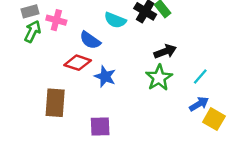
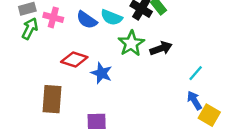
blue semicircle: (90, 40) -> (87, 20), moved
green star: (159, 78) -> (131, 43), moved
blue arrow: (199, 104) -> (194, 100), turned -90

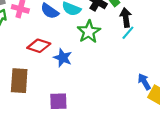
black arrow: (161, 48) -> (126, 18), moved, turned -78
cyan line: (196, 73) -> (128, 33), moved

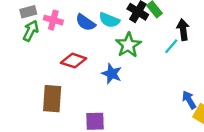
black arrow: (126, 18) -> (183, 30), moved
blue star: (63, 58) -> (112, 74), moved

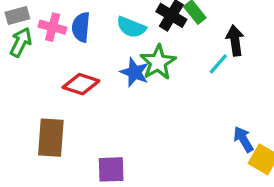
blue semicircle: (85, 22) -> (81, 27), moved, turned 60
blue star: (112, 74) -> (135, 72), moved

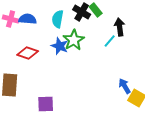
blue semicircle: (81, 27) -> (28, 19), turned 90
cyan semicircle: (131, 27) -> (58, 19), turned 78

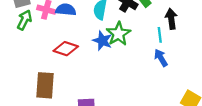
cyan line: (110, 41) -> (160, 35), turned -48
blue arrow: (125, 86) -> (161, 58), moved

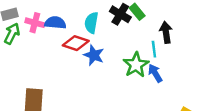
green star: (118, 34) -> (136, 65), moved
red diamond: (66, 49) -> (76, 43), moved

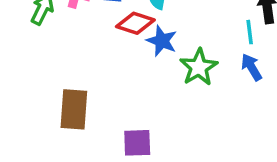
green star: (136, 65) -> (199, 67), moved

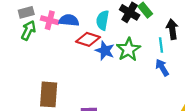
green star: (199, 67) -> (128, 49), moved

